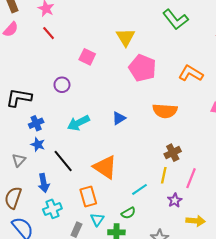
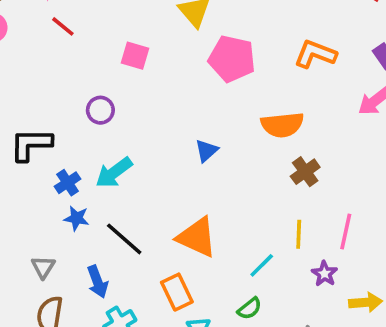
cyan arrow: (78, 123) -> (114, 173), moved
brown cross: (173, 153) -> (305, 172), moved
gray triangle: (19, 160) -> (43, 267), moved

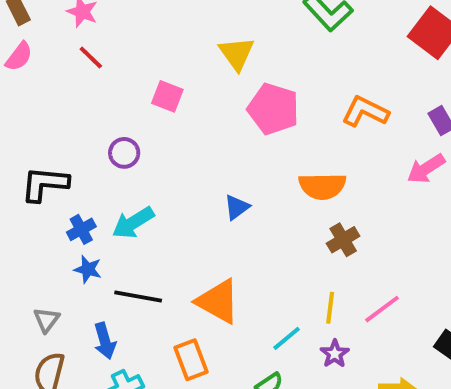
pink line: (346, 231) -> (382, 309), turned 36
black line: (124, 239) -> (138, 297), turned -36
purple star: (324, 274) -> (335, 354), moved

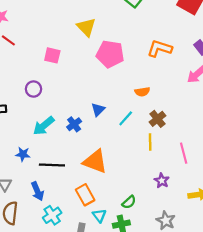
orange semicircle: (322, 186) -> (142, 92), size x0.6
blue cross: (81, 229) -> (74, 124), moved
yellow line: (330, 308) -> (150, 142), moved
pink line: (382, 309) -> (184, 153), turned -60
cyan line: (287, 338) -> (126, 118), moved

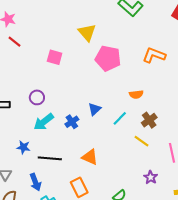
purple circle: (33, 89) -> (37, 97), moved
yellow line: (150, 142) -> (141, 141), turned -56
orange triangle: (95, 161) -> (90, 157), size x0.7

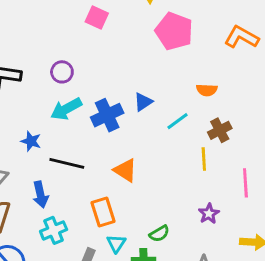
blue cross: (72, 122) -> (107, 115), size x1.5
yellow line: (141, 141) -> (204, 159), turned 42

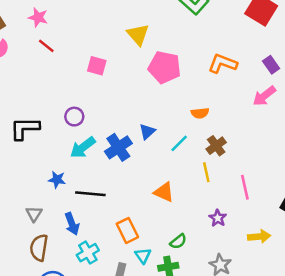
orange triangle: (125, 170) -> (164, 192), moved

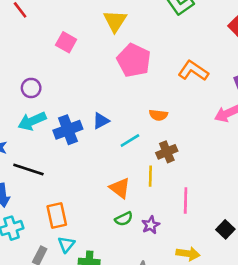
orange triangle: (164, 192) -> (120, 188), moved
green semicircle: (178, 241) -> (124, 219), moved

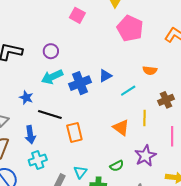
brown cross: (167, 152) -> (166, 100), moved
orange rectangle: (57, 215) -> (74, 133), moved
green semicircle: (124, 219) -> (117, 166), moved
purple star: (151, 225) -> (145, 156), size x1.5

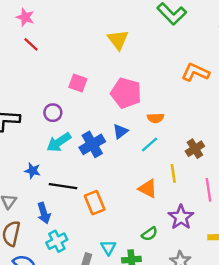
pink square: (77, 15) -> (78, 83), moved
pink pentagon: (130, 28) -> (126, 93), moved
orange semicircle: (150, 70) -> (156, 118), moved

